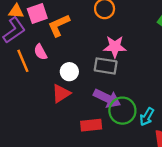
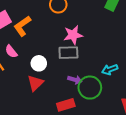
purple arrow: (107, 98) -> (75, 80), size x0.6
cyan arrow: (147, 117) -> (110, 70), moved, turned 49

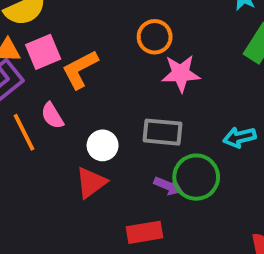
pink star: (73, 35) -> (181, 73), moved
cyan arrow: (110, 70) -> (239, 137), moved
green circle: (90, 88) -> (196, 177), moved

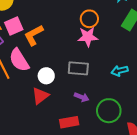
orange circle: (155, 37) -> (89, 19), moved
pink semicircle: (52, 116) -> (19, 60), size x1.6
green circle: (196, 177) -> (109, 111), moved

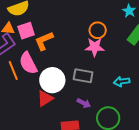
white circle: (46, 76) -> (52, 80), size x1.6

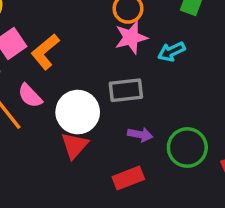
pink semicircle: (28, 63) -> (30, 96), size x0.7
cyan arrow: (122, 82) -> (171, 52), moved

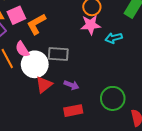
gray rectangle: (126, 90) -> (58, 54), moved
white circle: (78, 112) -> (35, 64), moved
purple arrow: (140, 135) -> (72, 85), moved

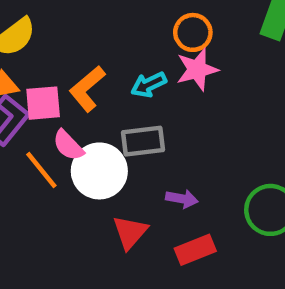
pink square: (16, 15) -> (43, 103), moved, turned 30
cyan arrow: (114, 38) -> (149, 85), moved
red triangle: (44, 85) -> (130, 232), moved

